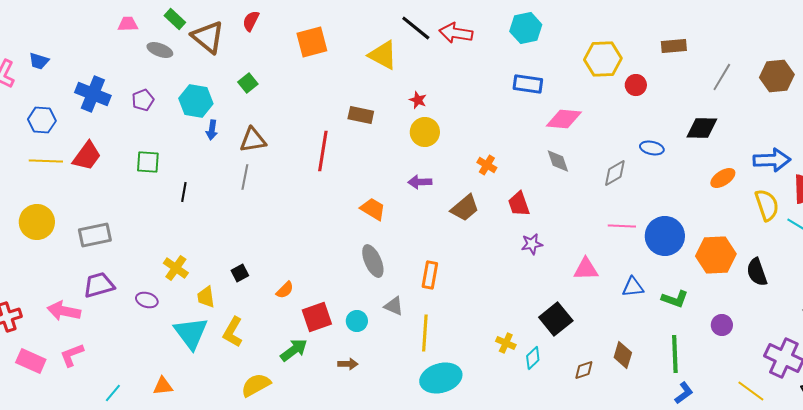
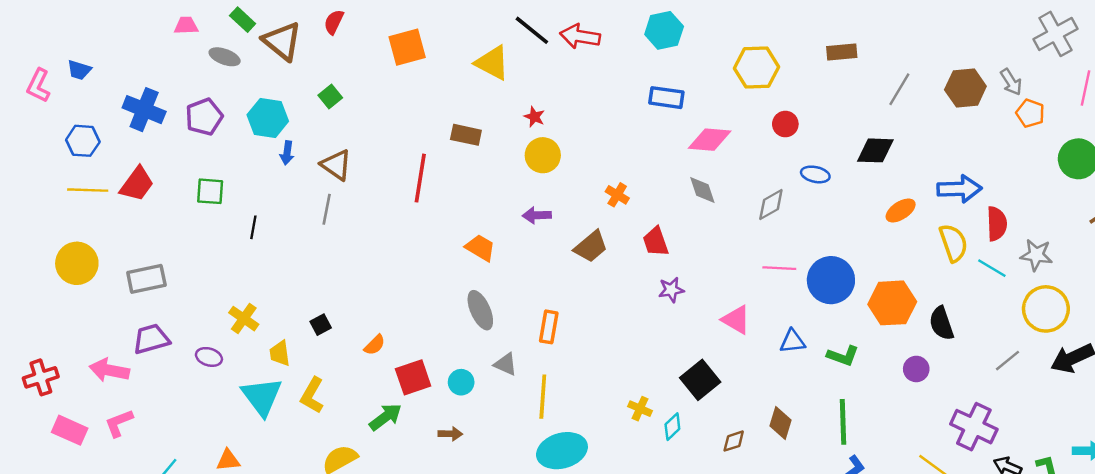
red circle: (636, 85) -> (785, 124), moved
purple pentagon: (143, 100) -> (204, 117), size x1.4
brown triangle: (253, 140) -> (336, 165), turned 44
pink triangle: (586, 269) -> (736, 320), turned 32
purple circle: (722, 325) -> (916, 369), moved

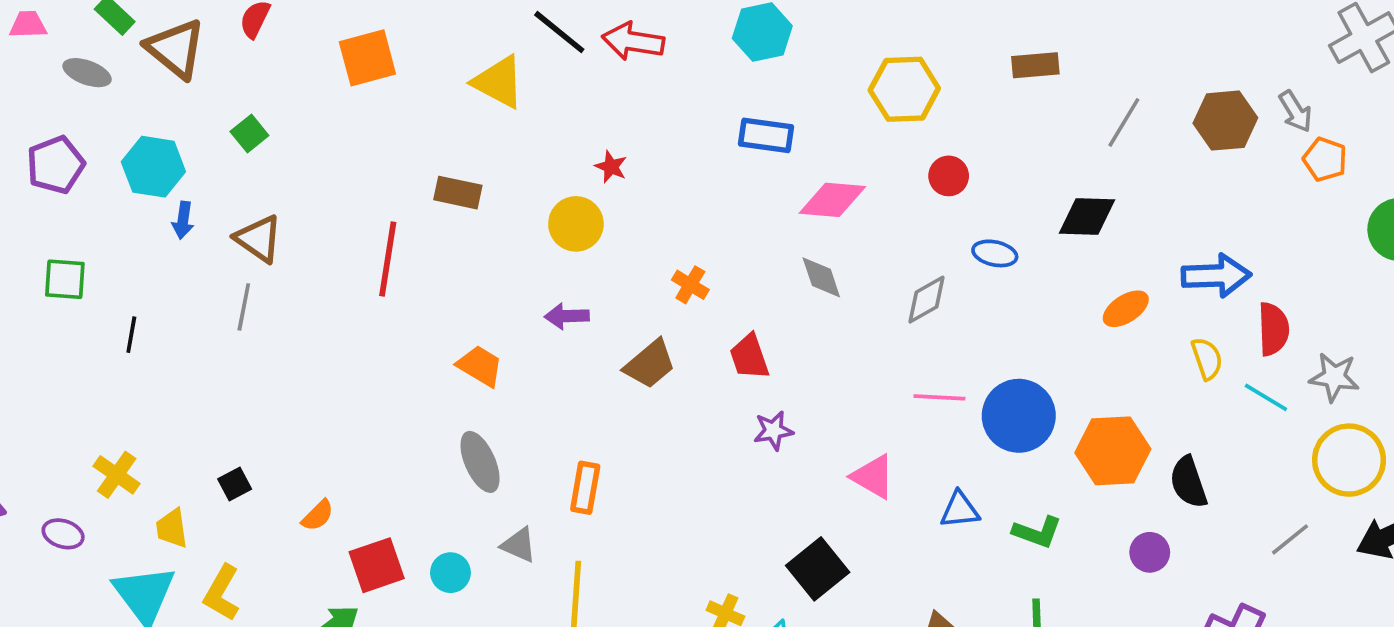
red star: (534, 117) -> (611, 167), moved
yellow semicircle: (953, 243) -> (1207, 359), size x0.7

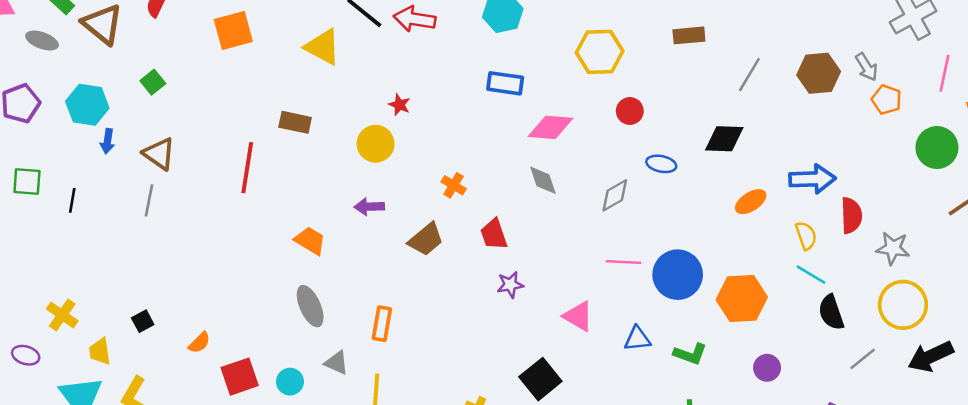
black line: (131, 335) -> (72, 200), moved
cyan line: (1266, 397) -> (811, 275), moved
black semicircle: (1188, 482) -> (831, 312), moved

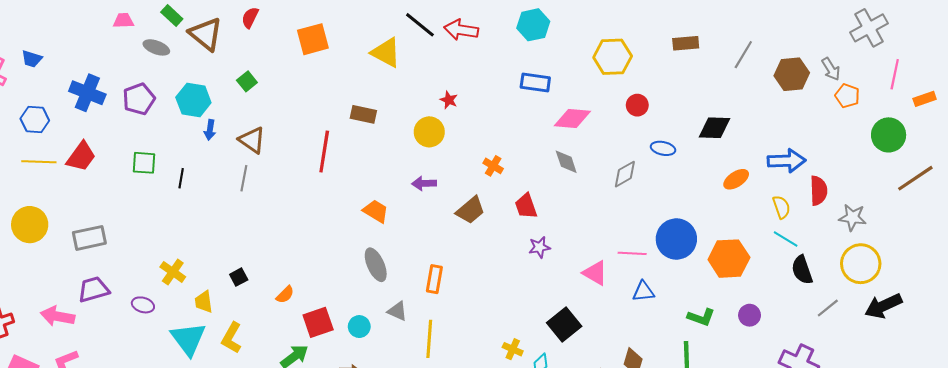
gray line: (749, 75) -> (743, 55), moved
pink line: (624, 262) -> (632, 253), moved
green L-shape: (690, 354) -> (701, 317), moved

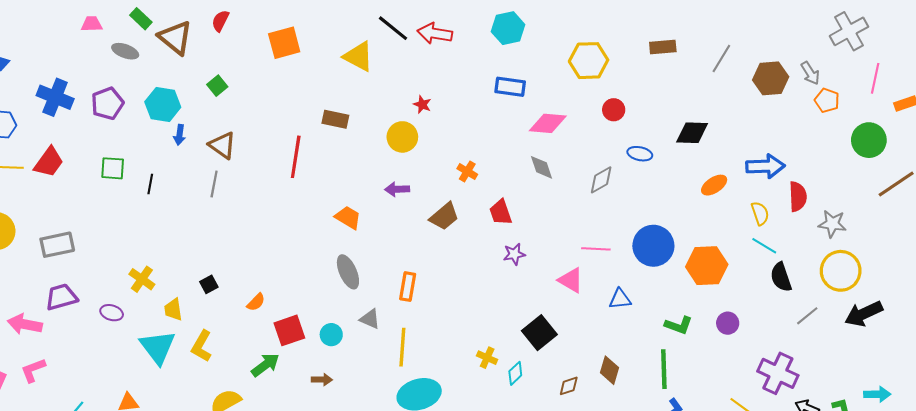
pink line: (632, 253) -> (596, 249), moved

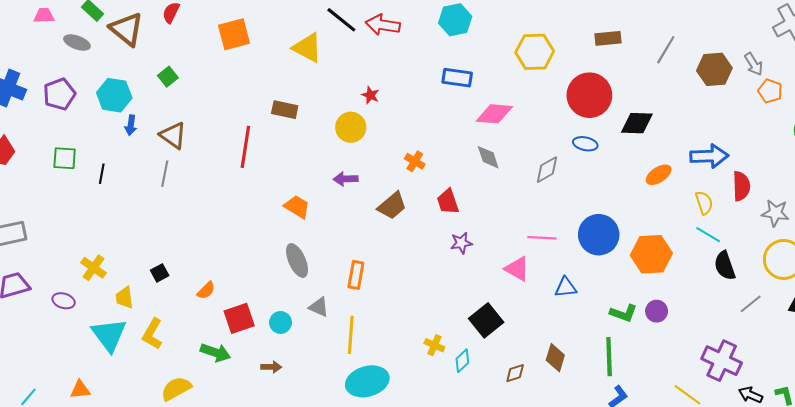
red circle: (614, 110) -> (589, 95), moved, size x2.0
purple circle: (728, 323) -> (657, 311), moved
green arrow: (265, 365) -> (215, 352), turned 56

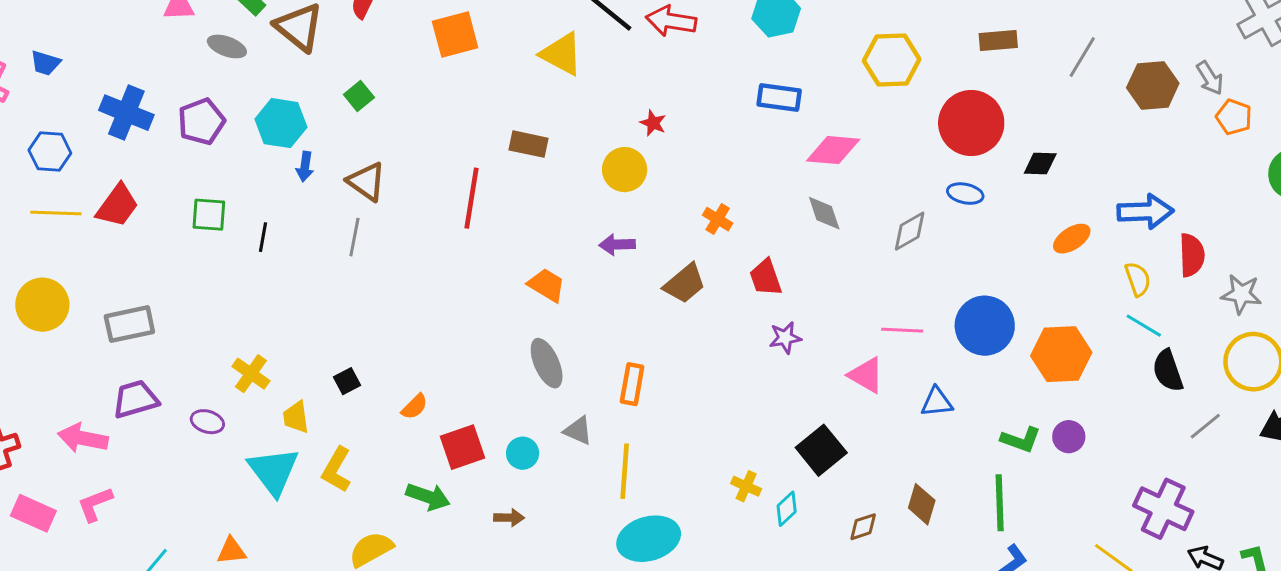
black diamond: (637, 123) -> (1040, 164), size x0.7

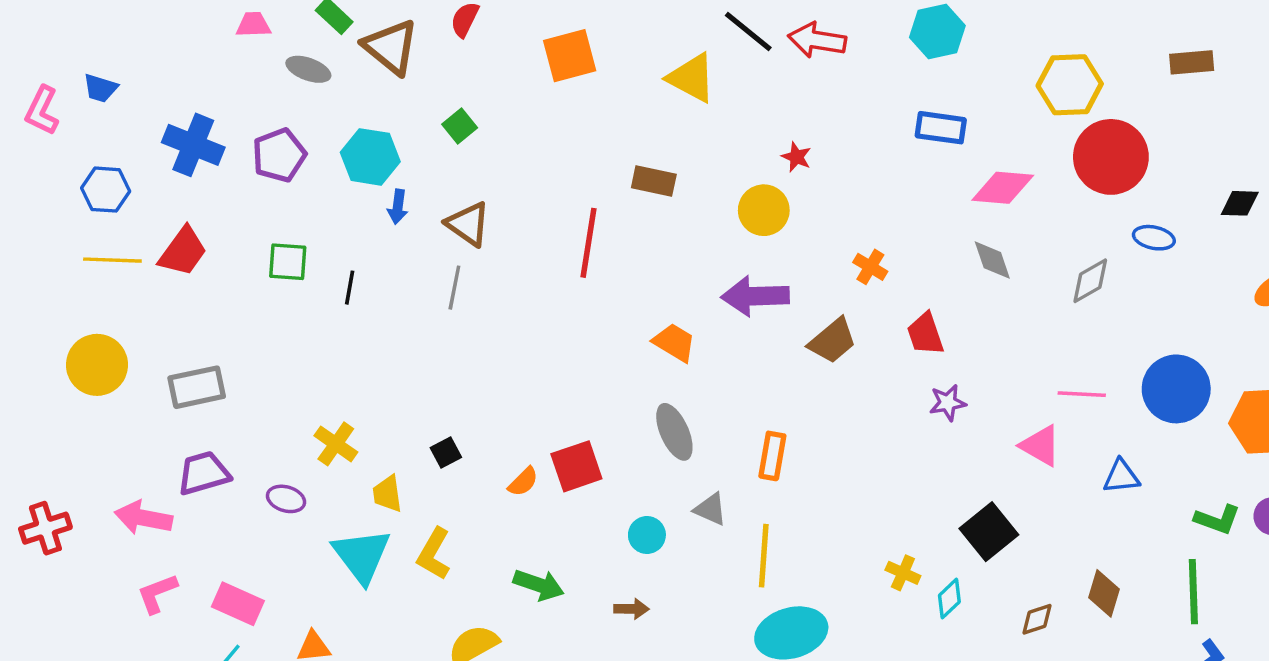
red circle: (971, 123) -> (1111, 157), moved
purple arrow: (617, 245) -> (755, 296), size x1.6
red square: (463, 447) -> (576, 466), moved
pink rectangle: (33, 513) -> (238, 604), moved

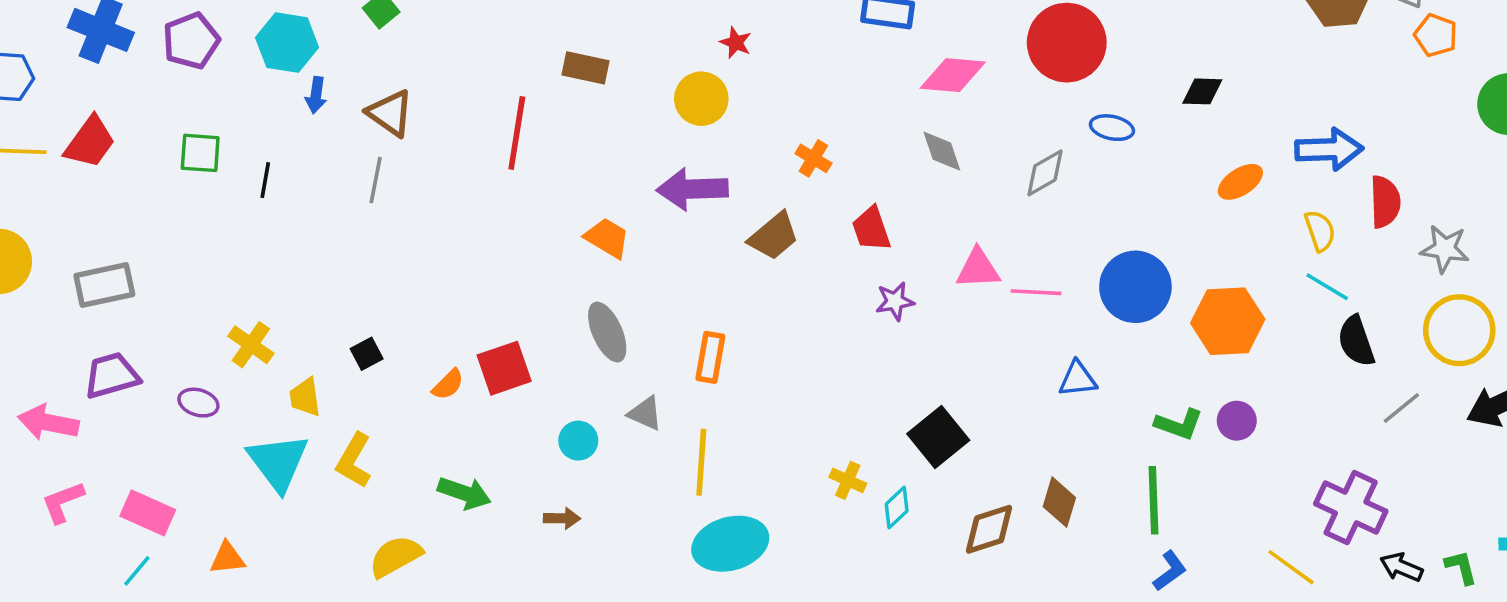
pink triangle: (1040, 446) -> (978, 269), moved, turned -33
brown diamond: (1037, 619) -> (989, 529), size x1.5

